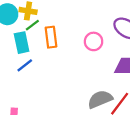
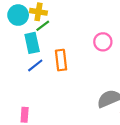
orange rectangle: (51, 37) -> (61, 60), moved

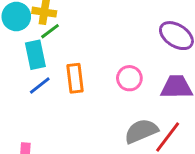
pink circle: (103, 42) -> (129, 78), moved

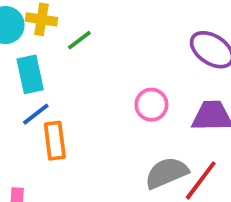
green line: (50, 31) -> (79, 40), moved
orange rectangle: (75, 78) -> (55, 141), moved

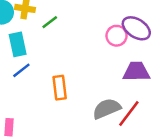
pink circle: (151, 105) -> (117, 36), moved
orange rectangle: (55, 141) -> (60, 88), moved

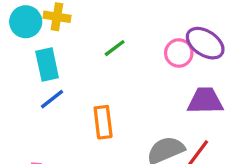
green line: (50, 22) -> (115, 48), moved

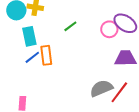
orange rectangle: (103, 122) -> (46, 55), moved

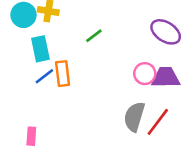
pink circle: (109, 29) -> (145, 74), moved
gray semicircle: (101, 88) -> (134, 117), turned -50

